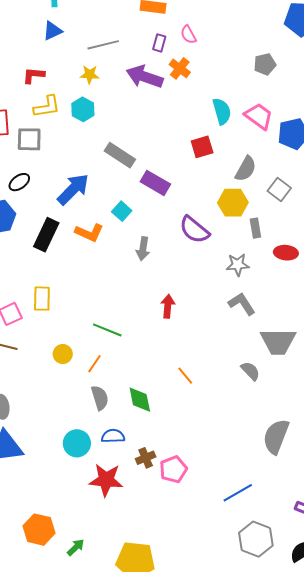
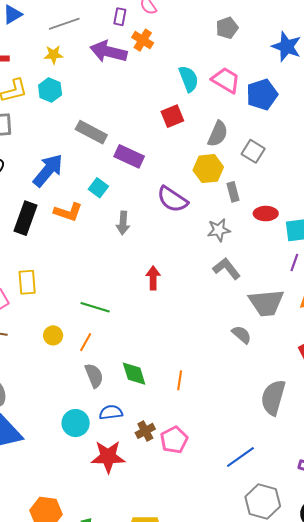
orange line: (185, 376) -> (180, 380), moved, turned 54

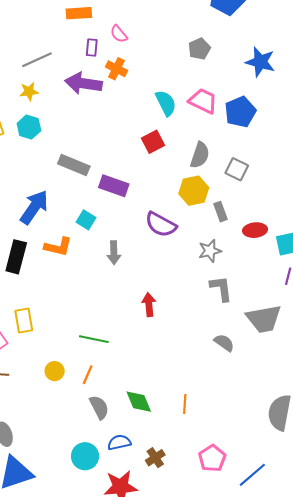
gray L-shape: (227, 269) -> (221, 288), turned 36
gray semicircle: (242, 335) -> (224, 343), moved
pink pentagon: (174, 440) -> (212, 458), moved

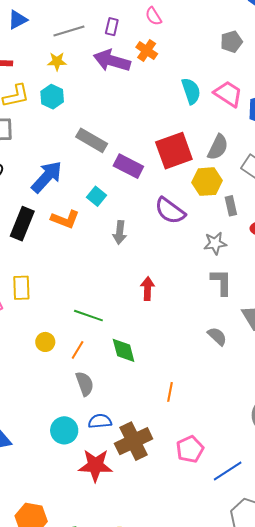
purple rectangle: (92, 48) -> (112, 27), moved
red square: (153, 142) -> (174, 151), moved, size x1.6
green diamond: (139, 402) -> (124, 350), moved
brown cross: (155, 458) -> (134, 441), size x1.8

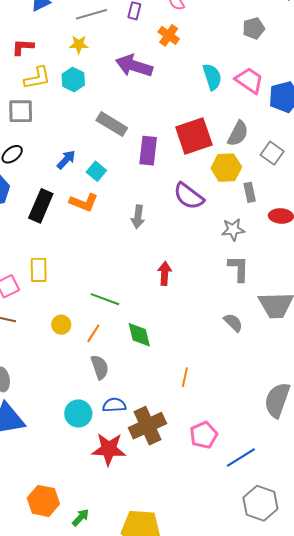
purple arrow: (112, 61) -> (134, 66), moved
purple rectangle: (128, 166) -> (148, 151), turned 68
blue arrow: (47, 177) -> (66, 160), size x0.6
cyan square: (96, 196) -> (96, 171), moved

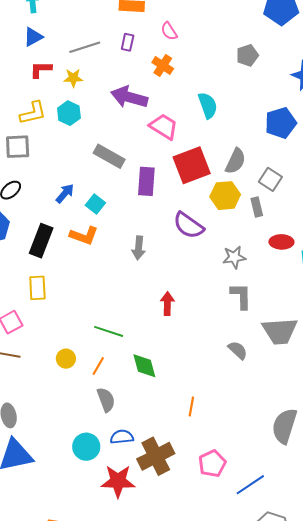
red L-shape: (23, 47) -> (41, 69), moved
pink trapezoid: (249, 80) -> (164, 127), moved
gray rectangle: (250, 192) -> (257, 207), moved
yellow rectangle: (39, 270) -> (37, 288), moved

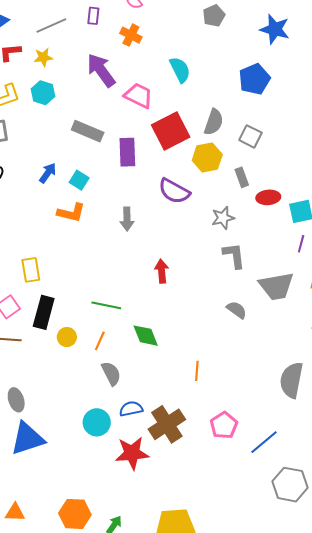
purple arrow: (129, 97) -> (101, 70), turned 45
gray rectangle: (257, 207) -> (242, 177), moved
black rectangle: (41, 241) -> (44, 312), moved

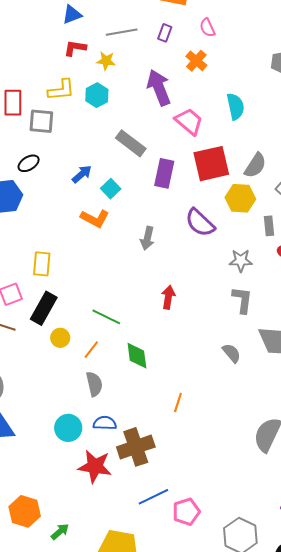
pink pentagon: (224, 425) -> (186, 512), moved
blue line: (264, 442) -> (153, 497), moved

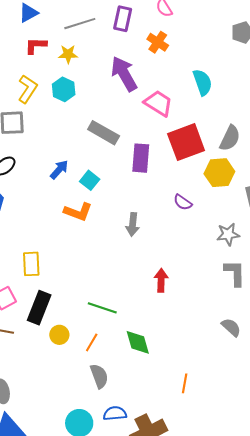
purple rectangle: (165, 33) -> (123, 19), size x1.4
yellow L-shape: (61, 90) -> (28, 89), turned -44
purple semicircle: (200, 223) -> (183, 202), size x0.6

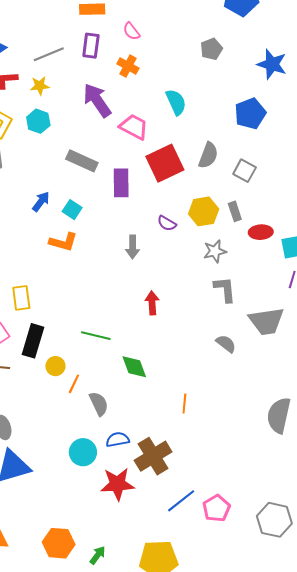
yellow hexagon: (219, 173) -> (204, 211), moved
gray arrow: (133, 224) -> (133, 247), moved
orange line: (92, 342) -> (74, 384), moved

